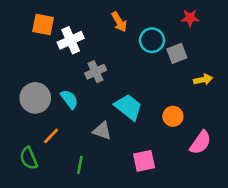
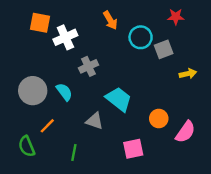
orange circle: (173, 116) -> (159, 119), moved

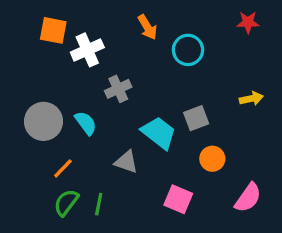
red star: (176, 17) -> (248, 22), moved
gray square: (164, 49) -> (196, 118), moved
pink semicircle: (185, 132) -> (248, 198), moved
green semicircle: (27, 146) -> (66, 203), moved, turned 60
pink square: (133, 149) -> (178, 199), turned 35

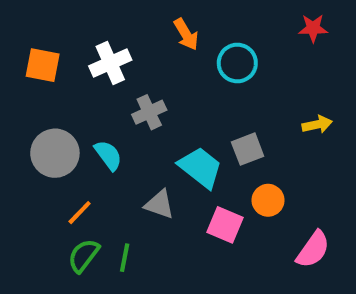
orange square: (53, 30) -> (43, 65), moved
pink square: (178, 199) -> (225, 225), moved

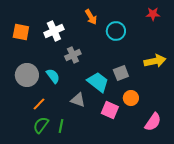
yellow arrow: (317, 124) -> (155, 61), size x1.5

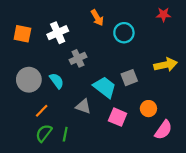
orange circle: (131, 98) -> (148, 109), moved

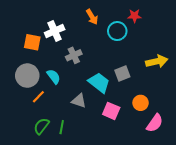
red star: (163, 15) -> (134, 16), moved
orange square: (22, 34) -> (32, 42), moved
orange line: (42, 111) -> (38, 97), moved

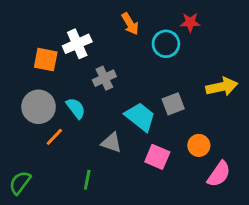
green semicircle: (41, 126) -> (20, 183), moved

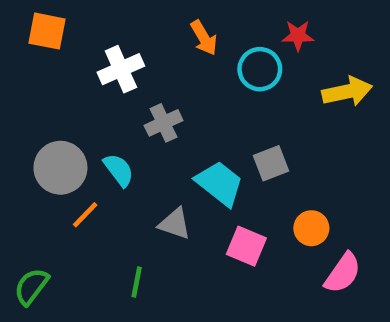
orange square: (46, 60) -> (47, 31), moved
yellow arrow: (222, 87) -> (347, 92), moved

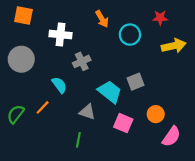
red star: (298, 36) -> (160, 18), moved
white cross: (121, 69) -> (60, 35), turned 30
gray circle: (60, 168) -> (21, 59), moved
green line: (137, 282) -> (78, 140), moved
green semicircle: (31, 286) -> (16, 114), moved

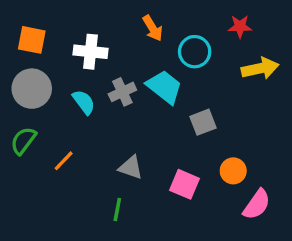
orange square: (23, 16) -> (32, 40), moved
cyan semicircle: (59, 85) -> (84, 102), moved
cyan trapezoid: (110, 92) -> (164, 87), moved
green semicircle: (16, 114) -> (23, 141), moved

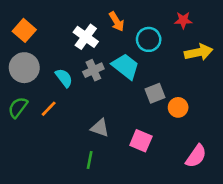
orange square: (32, 40) -> (24, 30), turned 30
white cross: (90, 52) -> (86, 37), moved, turned 30
orange line: (64, 161) -> (49, 109), moved
orange circle: (233, 171) -> (178, 107), moved

